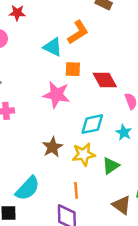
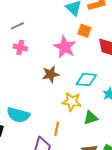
brown star: (52, 147) -> (51, 74), moved
cyan semicircle: (28, 188) -> (18, 115), turned 45

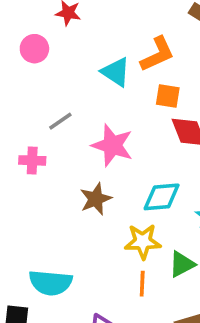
gray line: (17, 26) -> (60, 121), moved
orange square: (84, 31) -> (168, 96), moved
orange line: (57, 129) -> (142, 284), moved

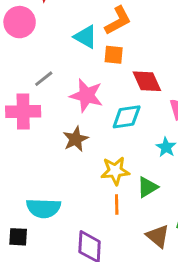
pink circle: (34, 49) -> (20, 22), size x1.4
orange square: (168, 96) -> (114, 55), moved
pink cross: (32, 160) -> (23, 111), size x1.6
cyan diamond: (162, 197) -> (127, 117), moved

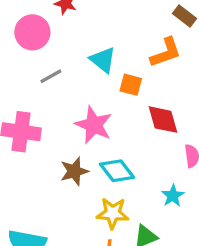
orange L-shape: (118, 21) -> (166, 52), moved
gray line: (44, 79) -> (51, 76), moved
cyan diamond: (127, 117) -> (117, 171), moved, turned 52

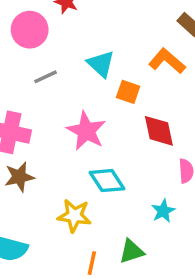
orange L-shape: (166, 52) -> (167, 61), turned -124
brown star: (74, 171) -> (19, 177), moved
yellow star: (113, 213) -> (74, 216), moved

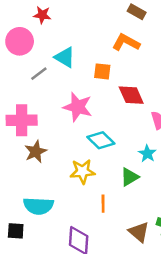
cyan triangle: (101, 64) -> (65, 57), moved
green triangle: (132, 251) -> (130, 177), moved

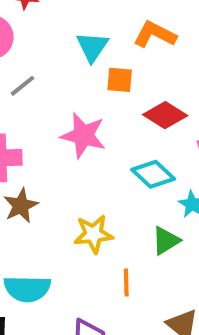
cyan triangle: (65, 57) -> (92, 47), moved, turned 35
red diamond: (131, 95) -> (165, 115), turned -32
cyan diamond: (101, 140) -> (153, 174), moved

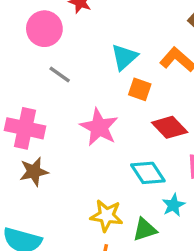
gray line: (23, 86) -> (60, 75), turned 60
yellow star: (93, 234) -> (106, 216), moved

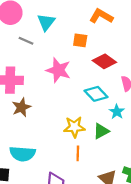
cyan triangle: (124, 57) -> (46, 22), moved

